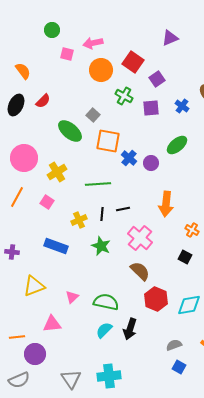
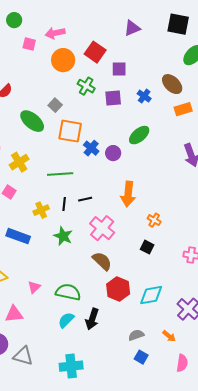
purple square: (157, 79) -> (119, 69), turned 35
gray triangle: (71, 379) -> (23, 356), moved, turned -40

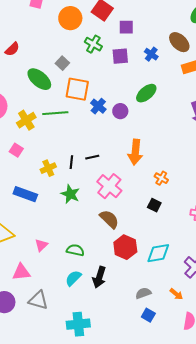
green line: (60, 174) -> (55, 113), moved
green semicircle: (68, 292) -> (75, 250), size x0.7
gray triangle: (23, 356) -> (38, 300), moved

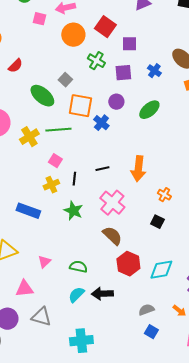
purple circle: (120, 111) -> (116, 102), moved
pink square: (16, 150) -> (55, 161), moved
black line: (92, 157) -> (102, 169), moved
black arrow: (99, 277) -> (102, 294), turned 70

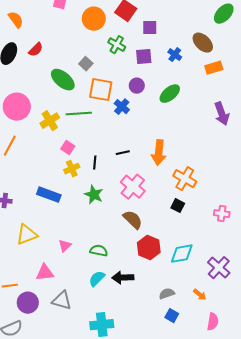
pink square: (55, 161) -> (68, 148), moved
orange cross: (164, 195) -> (185, 179), size x1.6

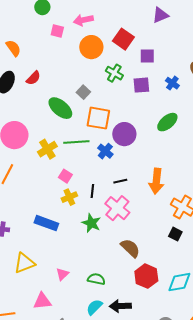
purple circle: (137, 86) -> (124, 134), moved, size x1.5
blue cross: (122, 107) -> (105, 151), moved
pink cross: (133, 187) -> (117, 208), moved

